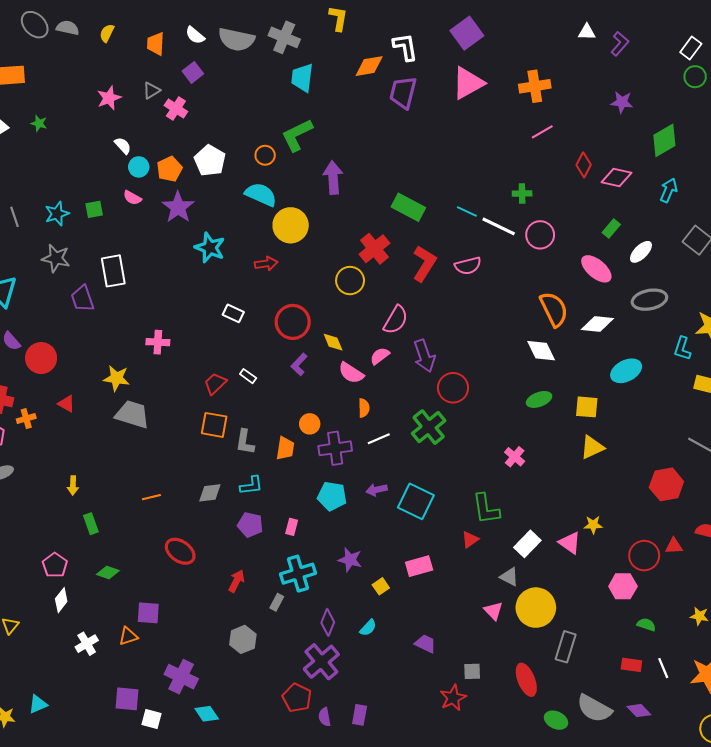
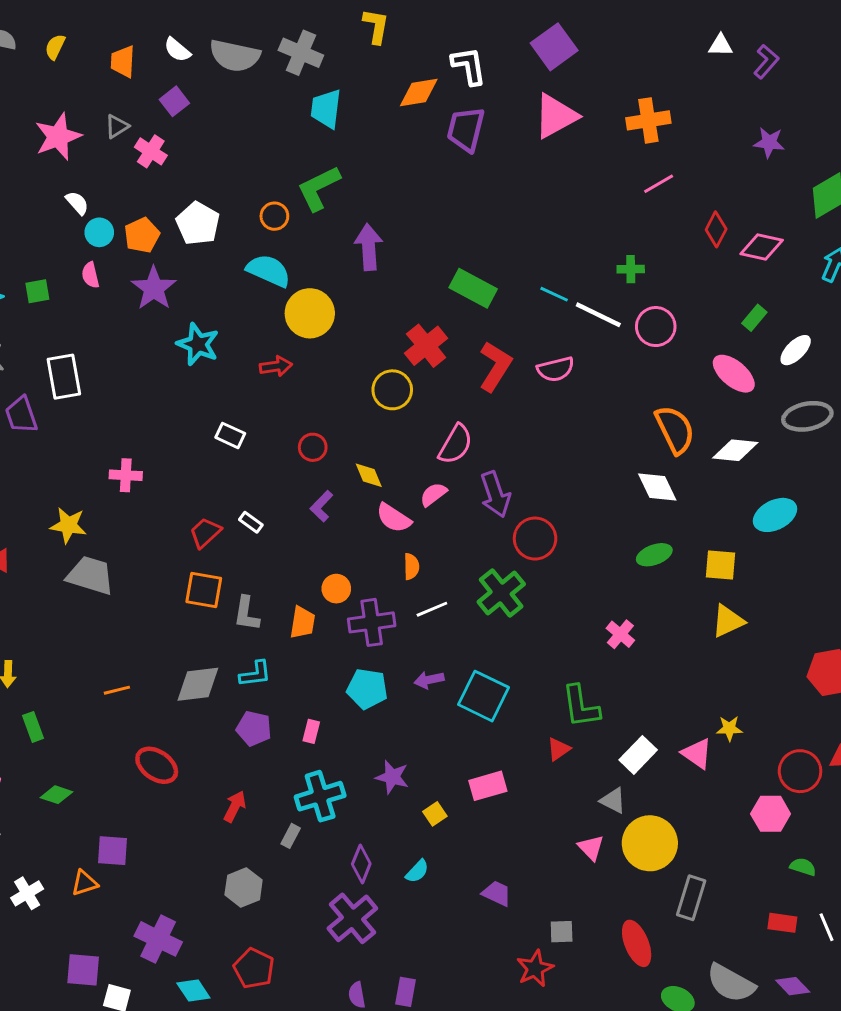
pink star: (109, 98) -> (58, 137), size x1.4
pink semicircle: (132, 198) -> (90, 275), turned 48
red circle: (293, 322) -> (313, 447), size x0.6
gray diamond: (210, 493) -> (198, 684), size x1.4
red pentagon: (297, 698) -> (254, 968), moved

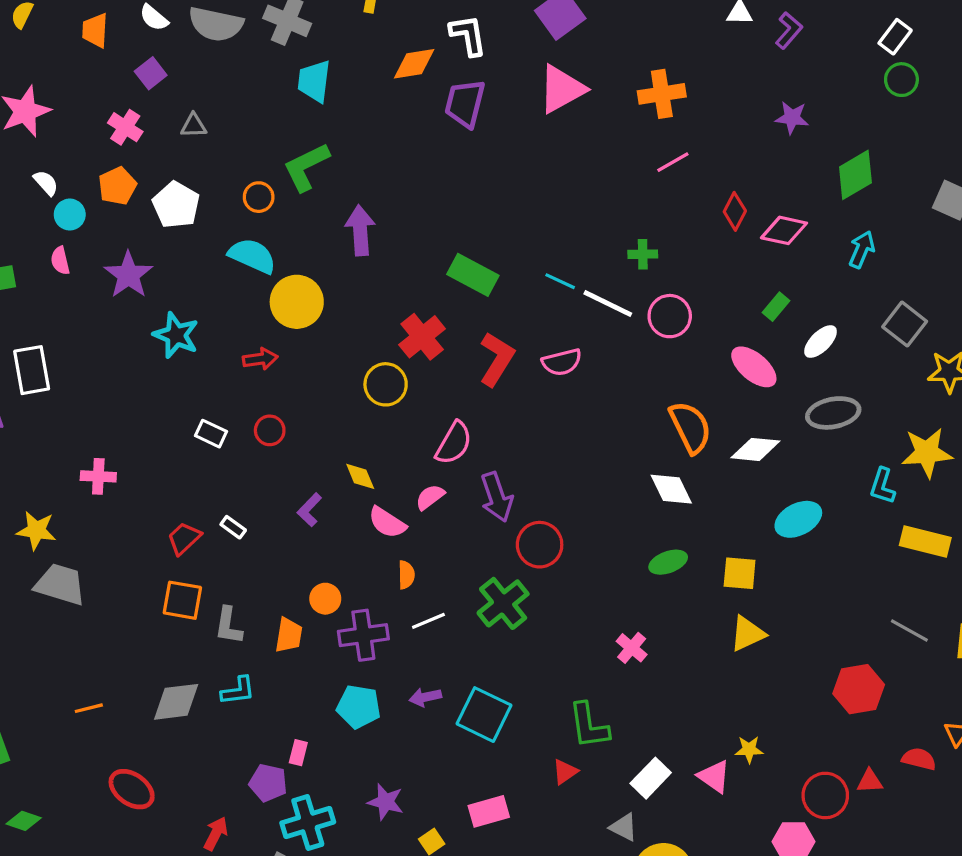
gray triangle: (117, 126) -> (194, 126), moved, turned 30
orange pentagon: (142, 235) -> (117, 186), moved
red circle: (313, 447) -> (270, 430), moved
purple pentagon: (254, 728) -> (268, 783), moved

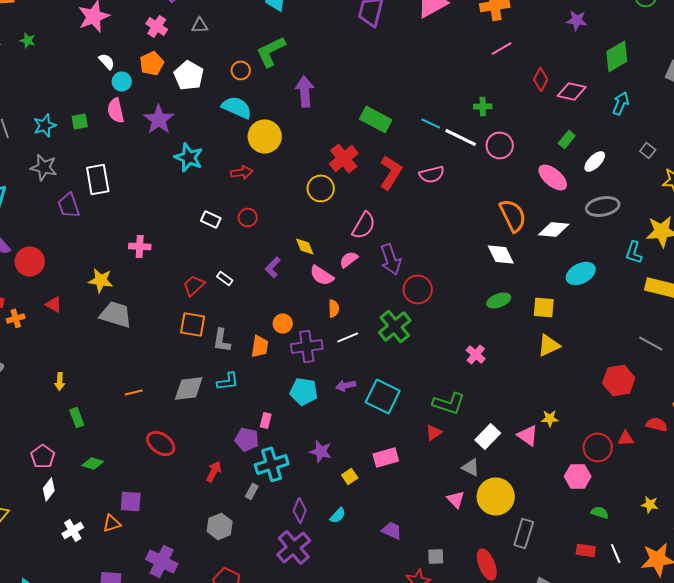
pink semicircle: (60, 261) -> (116, 110), size x1.4
gray square: (905, 324) -> (648, 150), size x0.6
green L-shape: (589, 726) -> (449, 403), turned -64

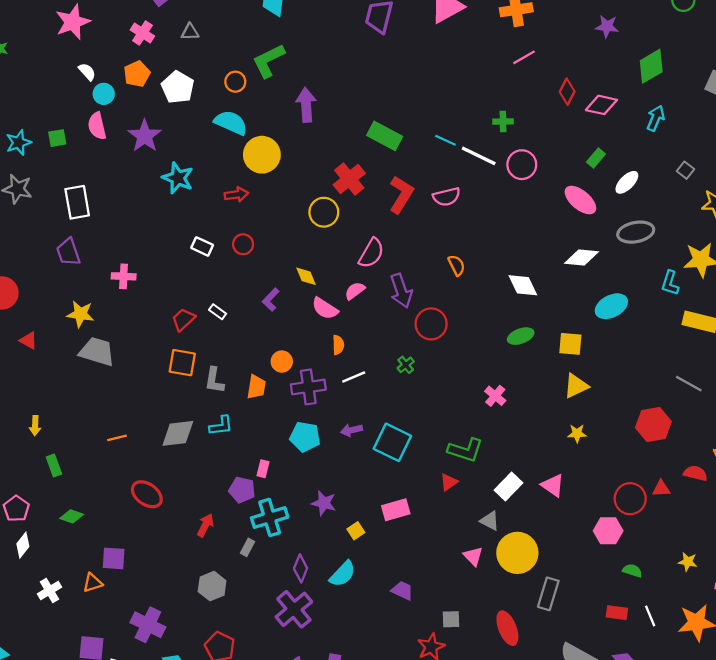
purple trapezoid: (69, 205) -> (68, 252), moved
orange semicircle: (513, 215) -> (457, 265), moved, size x0.6
green cross: (395, 326) -> (406, 365), size x0.5
yellow star: (550, 418) -> (577, 433), moved
cyan semicircle: (338, 515) -> (343, 574), size x1.5

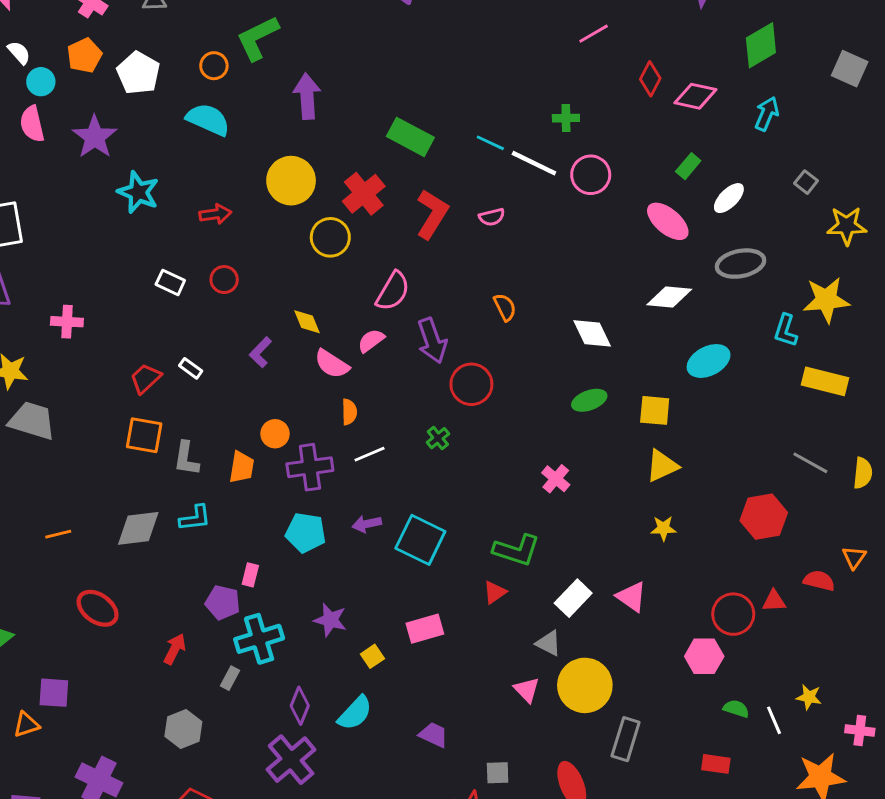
yellow circle: (262, 155) -> (291, 181), moved
pink semicircle: (447, 197) -> (492, 217), size x0.7
white line: (650, 616) -> (774, 720), moved

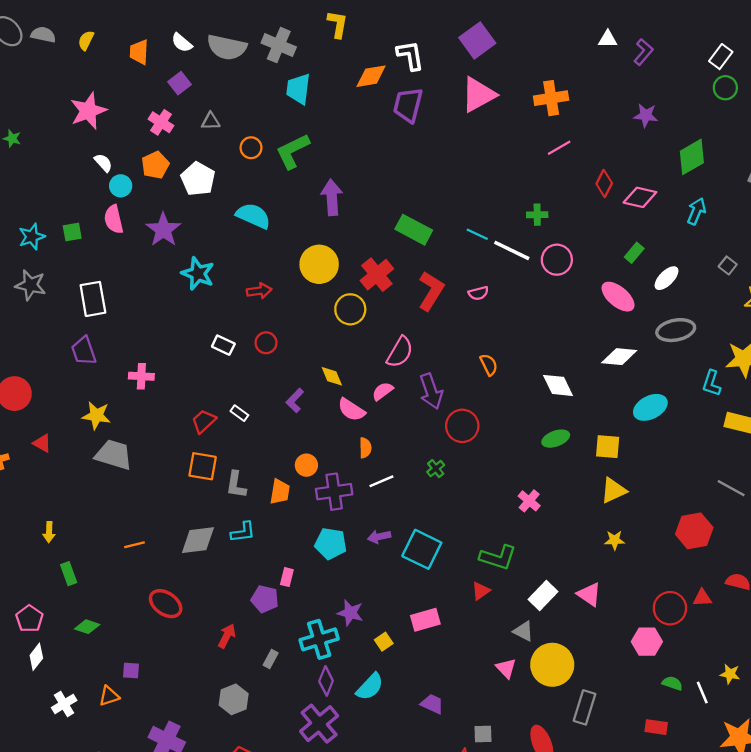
orange circle: (214, 66) -> (251, 148), moved
cyan cross: (259, 639) -> (319, 639), moved
purple square: (54, 693) -> (131, 671), size x0.7

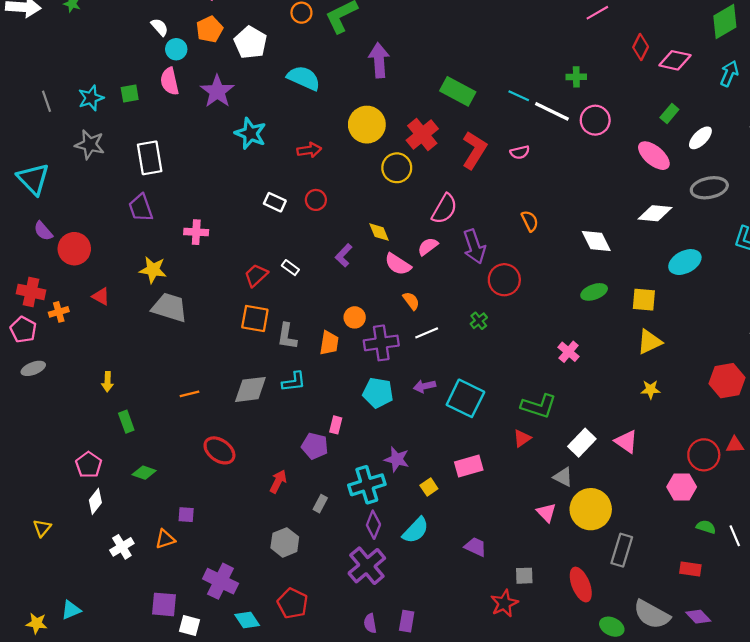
orange semicircle: (365, 448) -> (411, 301), turned -36

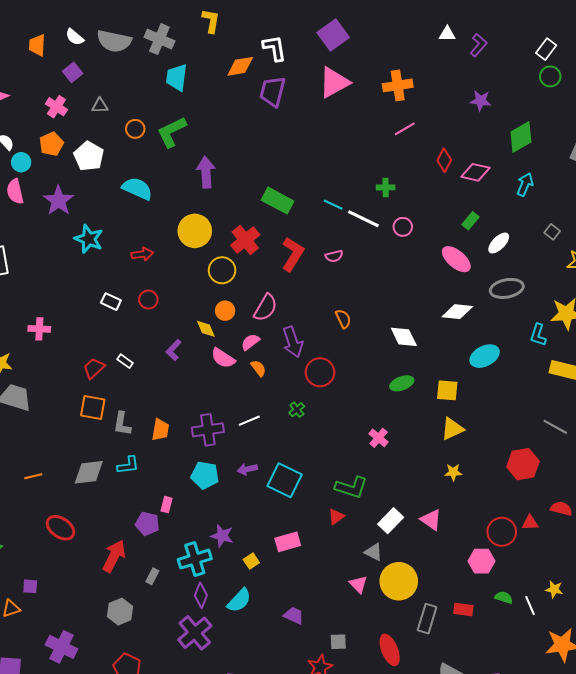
pink circle: (595, 120) -> (403, 227), size x0.7
orange semicircle: (411, 301) -> (258, 368), moved
orange circle: (355, 317) -> (225, 311), moved
red arrow: (278, 481) -> (114, 556), size x1.5
red rectangle: (690, 569) -> (463, 610), moved

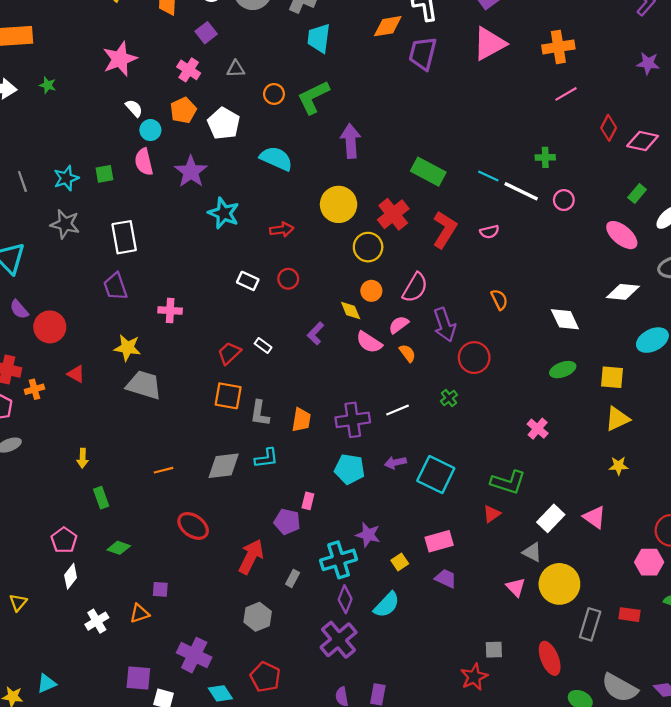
purple trapezoid: (294, 616) -> (446, 578), moved

